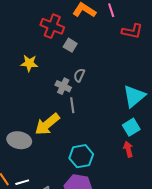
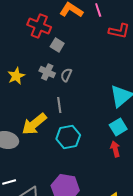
yellow star: (29, 63) -> (16, 76), moved, turned -30
gray cross: (63, 86) -> (47, 72), moved
cyan hexagon: (81, 156) -> (68, 137), moved

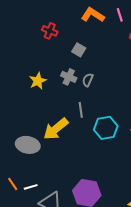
red cross: (39, 26) -> (50, 31), moved, size x0.7
cyan hexagon: (68, 137) -> (106, 128), moved

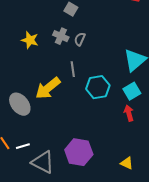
yellow star: (38, 81) -> (30, 40), turned -30
gray ellipse: (28, 145) -> (20, 104), turned 40

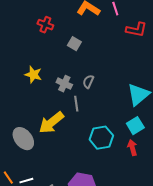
gray cross: (61, 36) -> (64, 84), moved
gray semicircle: (80, 39) -> (88, 82), moved
cyan hexagon: (98, 87) -> (101, 138), moved

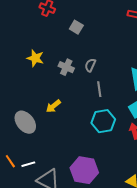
gray line: (76, 104) -> (99, 89), moved
yellow arrow: (51, 123) -> (53, 106), size x0.6

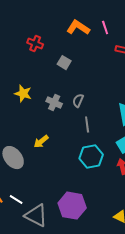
white line: (28, 164) -> (16, 200), turned 48

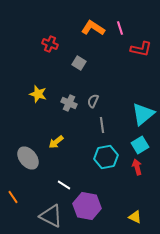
white line: (16, 200) -> (64, 185), moved

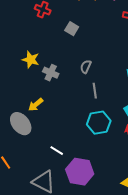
gray cross: (69, 103) -> (51, 73), moved
yellow arrow: (56, 142) -> (36, 105), moved

